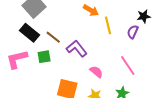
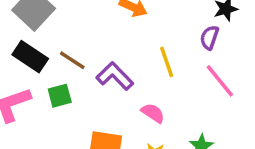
yellow line: (108, 25) -> (167, 62), moved
pink line: (128, 66) -> (220, 81), moved

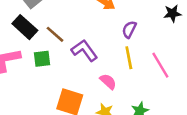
purple semicircle: (209, 38) -> (129, 29), moved
yellow line: (167, 62) -> (129, 58), moved

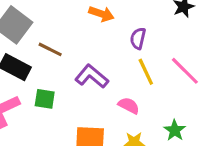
brown line: (55, 34) -> (50, 49), moved
green square: (42, 59) -> (45, 99), turned 30

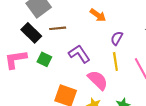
brown line: (50, 49) -> (58, 28), turned -49
pink semicircle: (129, 106) -> (98, 80), size x1.5

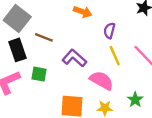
brown line: (58, 28) -> (44, 37), turned 42
black rectangle: (31, 33) -> (17, 50), turned 42

